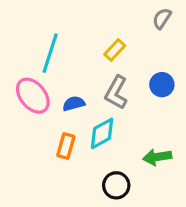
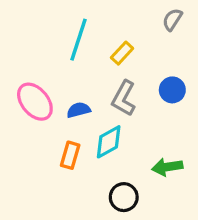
cyan line: (50, 53) -> (78, 40), moved

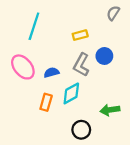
cyan line: (78, 40) -> (34, 26), moved
yellow rectangle: (122, 53) -> (80, 35), turned 32
blue circle: (172, 90) -> (104, 56), moved

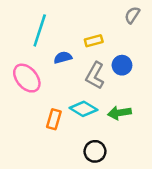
blue semicircle: (52, 72) -> (63, 57), moved
cyan diamond: (71, 93) -> (83, 109), turned 60
green arrow: (110, 110) -> (119, 113), moved

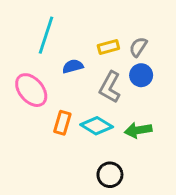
gray semicircle: (132, 15) -> (138, 47), moved
orange rectangle: (54, 119) -> (62, 123), moved

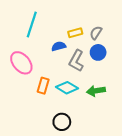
blue semicircle: (73, 66) -> (59, 46), moved
black circle: (110, 175) -> (62, 122), moved

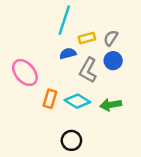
cyan line: (32, 24) -> (64, 20), moved

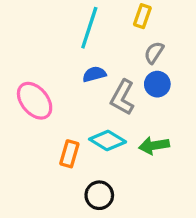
yellow rectangle: (87, 38) -> (142, 16), moved, turned -56
orange rectangle: (50, 99) -> (69, 154), moved

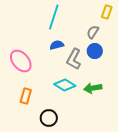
yellow rectangle: (142, 16) -> (107, 12), moved
orange rectangle: (69, 154) -> (26, 96), moved
black circle: (99, 195) -> (49, 118), moved

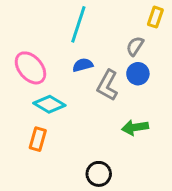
pink ellipse: (21, 61) -> (30, 68), moved
cyan diamond: (65, 85) -> (49, 104), moved
black circle: (49, 118) -> (99, 174), moved

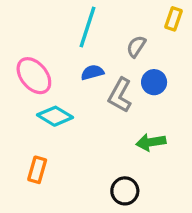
gray semicircle: (135, 46) -> (136, 46), moved
orange rectangle: (38, 139) -> (37, 170), moved
black circle: (99, 174) -> (125, 191), moved

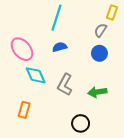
gray semicircle: (136, 46) -> (100, 30), moved
gray L-shape: (120, 95) -> (65, 85), moved
cyan diamond: (55, 116) -> (36, 75), turned 35

